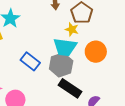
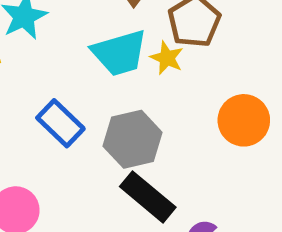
cyan trapezoid: (65, 47) -> (119, 53), moved, turned -30
orange circle: (96, 52) -> (244, 120), moved

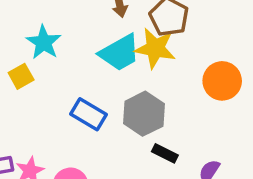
yellow star: (167, 58) -> (155, 48), size x1.6
black rectangle: (148, 197) -> (165, 153), size x0.6

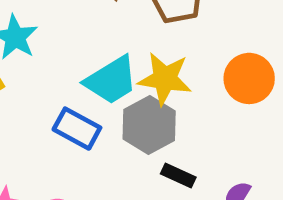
yellow star: (155, 48) -> (165, 79), moved
cyan trapezoid: (120, 53) -> (111, 80), moved

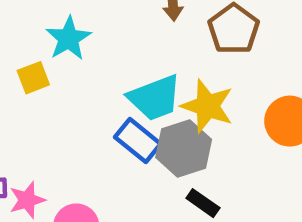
blue rectangle: (77, 129) -> (138, 141), moved

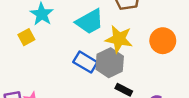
cyan trapezoid: (155, 98) -> (90, 22), moved

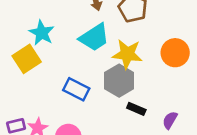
yellow square: (26, 37) -> (27, 59), size x1.5
blue rectangle: (85, 62) -> (76, 89), moved

